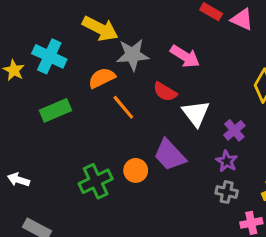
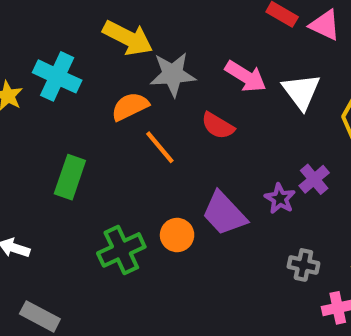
green rectangle: (55, 110) -> (70, 177), moved, turned -48
white triangle: (196, 113) -> (301, 91), moved
purple star: (227, 161) -> (280, 199), moved

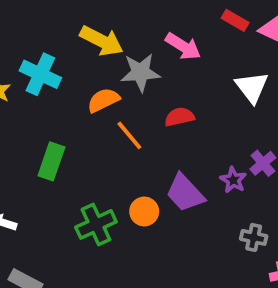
pink arrow: (246, 76) -> (183, 46), moved
red semicircle: (218, 126) -> (179, 117), turned 136

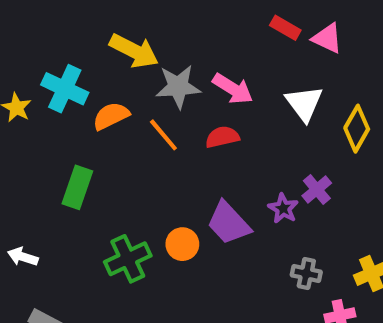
pink arrow: (183, 46) -> (233, 89), moved
orange semicircle: (103, 100) -> (111, 116), moved
orange line: (129, 135) -> (163, 135), moved

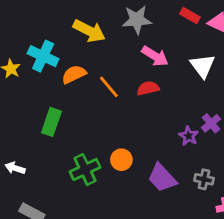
gray star: (178, 87) -> (137, 20), moved
purple trapezoid: (229, 223) -> (162, 178), moved

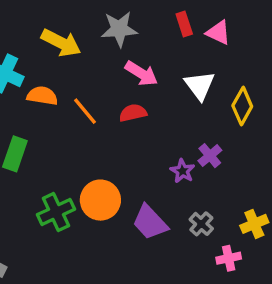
red rectangle: (190, 16) -> (184, 24), turned 42
orange semicircle: (74, 74) -> (42, 96), turned 35
orange circle: (121, 160) -> (100, 200), size x1.5
gray cross: (204, 179) -> (201, 224), turned 30

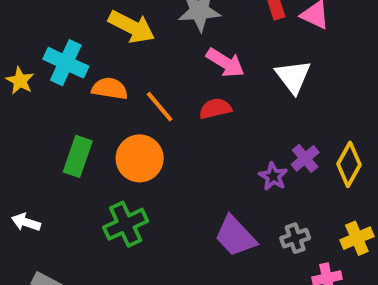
yellow diamond: (242, 106) -> (349, 164), moved
orange circle: (100, 200) -> (140, 158), moved
gray cross: (201, 224) -> (295, 238), turned 30

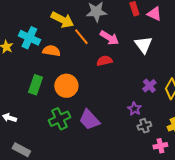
orange line: (160, 107) -> (81, 37), moved
purple star: (273, 176) -> (134, 109), moved
purple trapezoid: (235, 236) -> (89, 120), moved

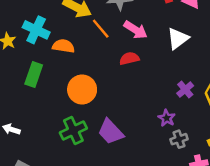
white triangle: (143, 45) -> (178, 39), turned 30
green rectangle: (35, 85) -> (34, 75), moved

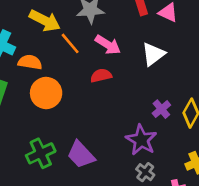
orange circle: (82, 89) -> (46, 93), moved
purple star: (167, 118) -> (141, 140), size x1.6
gray cross: (179, 139) -> (145, 172), moved, turned -35

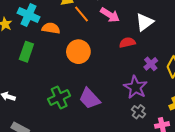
red semicircle: (101, 76) -> (127, 42), moved
orange circle: (46, 93) -> (78, 52), moved

